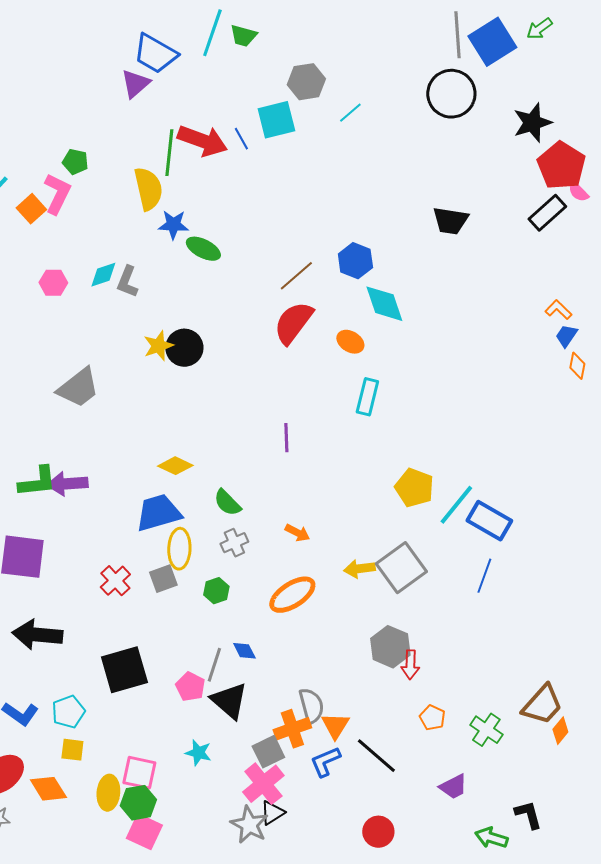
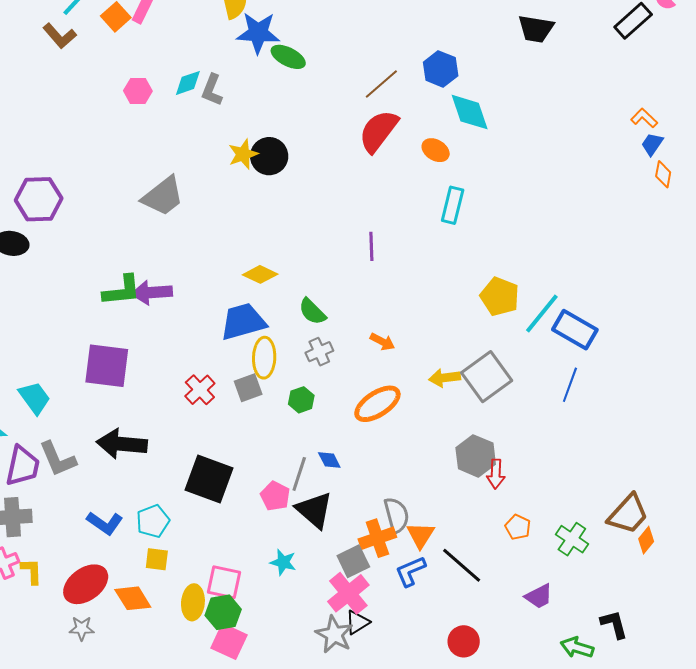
blue star: (173, 225) -> (258, 33), size x1.4
black square: (124, 670) -> (209, 479), turned 36

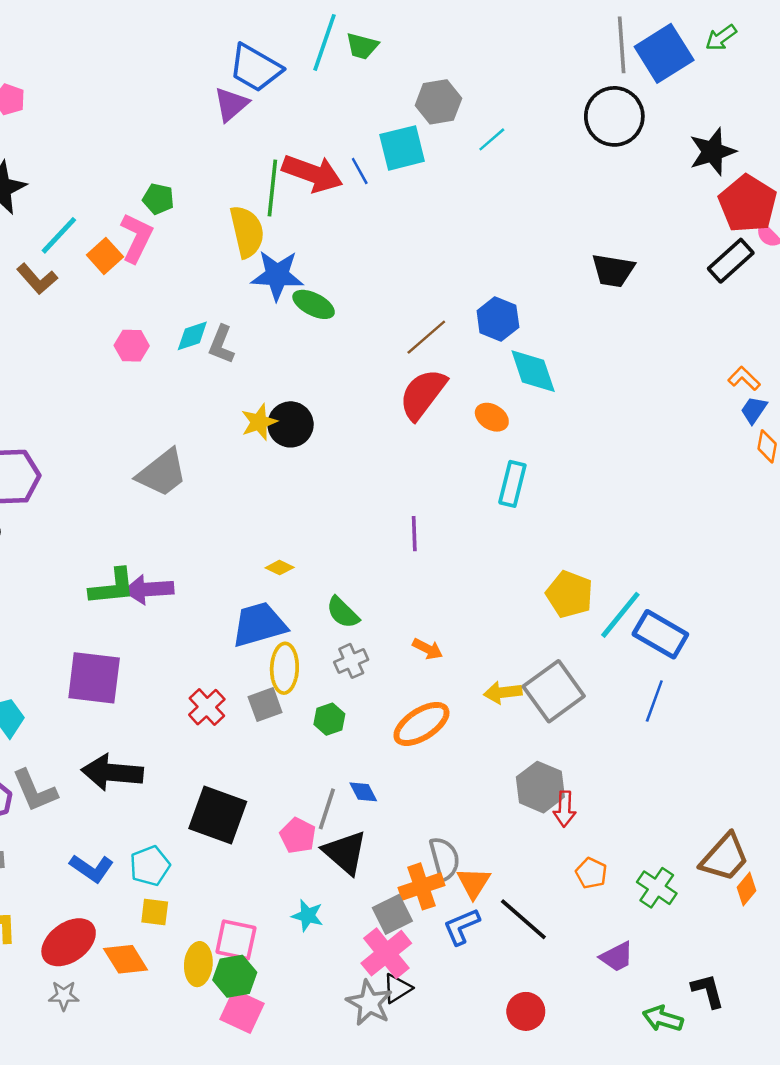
yellow diamond: (260, 274) -> (280, 568), size x0.7

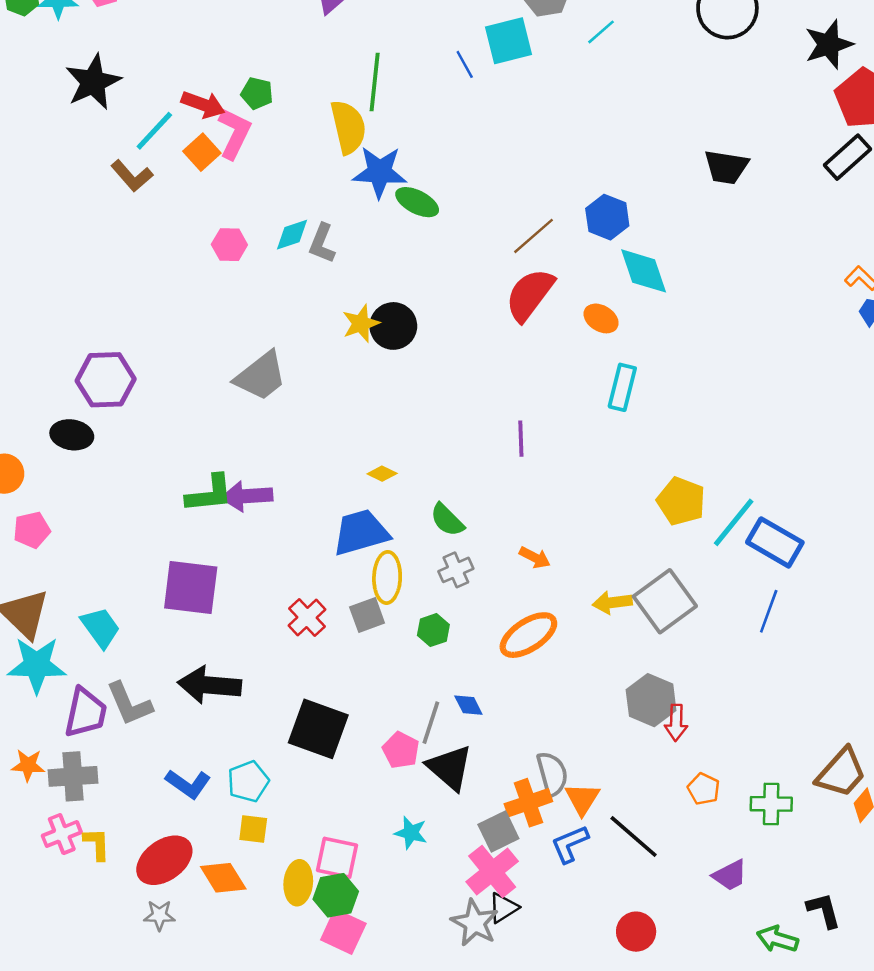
red arrow: (312, 173) -> (203, 105), moved, size x0.7
green cross: (657, 888) -> (771, 804), turned -33

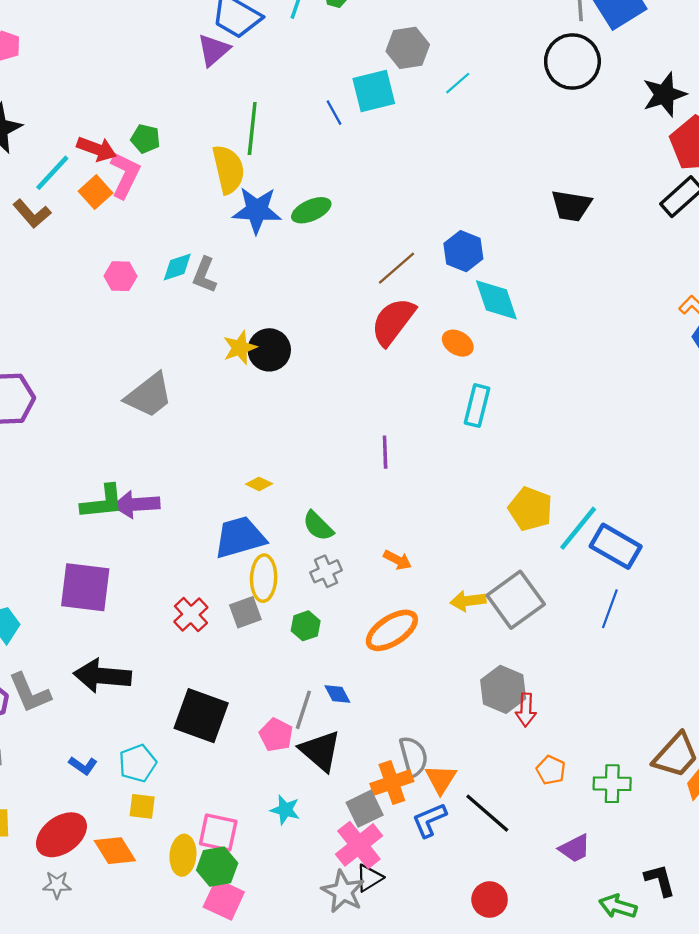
green ellipse: (417, 202) -> (311, 210), moved, turned -51
blue L-shape: (188, 784) -> (83, 766), size x0.7

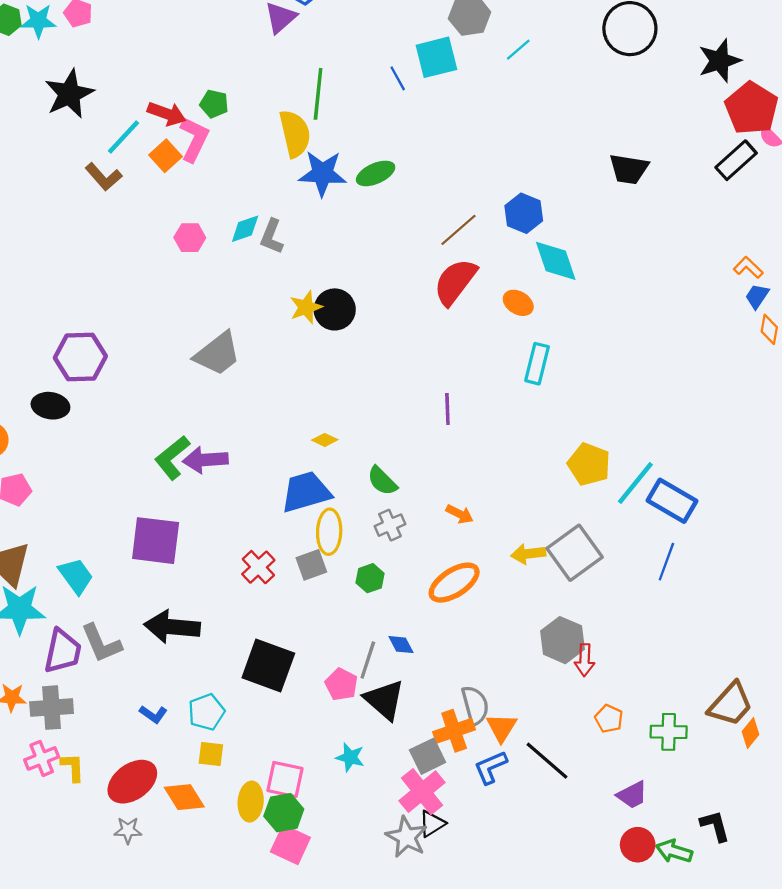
green L-shape: (102, 502) -> (172, 458), turned 147
red circle: (490, 900) -> (638, 845), moved

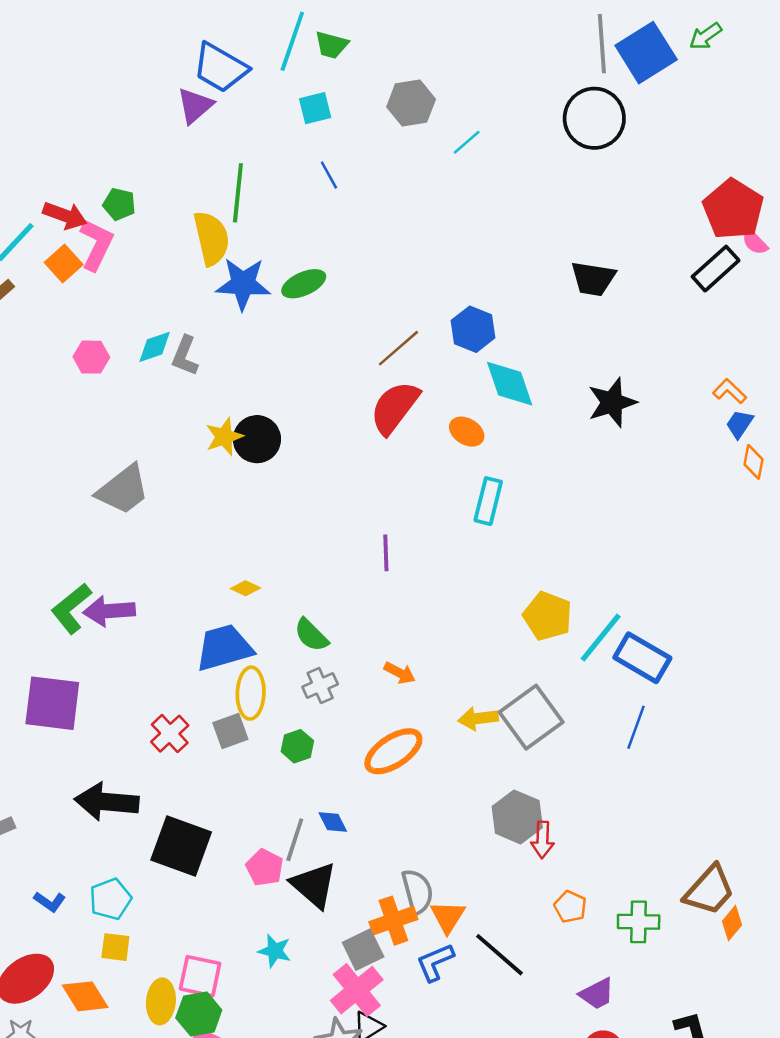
cyan square: (436, 57) -> (315, 108), moved, size x0.7
black star: (719, 61) -> (612, 403), moved
black arrow: (172, 627) -> (107, 802), moved

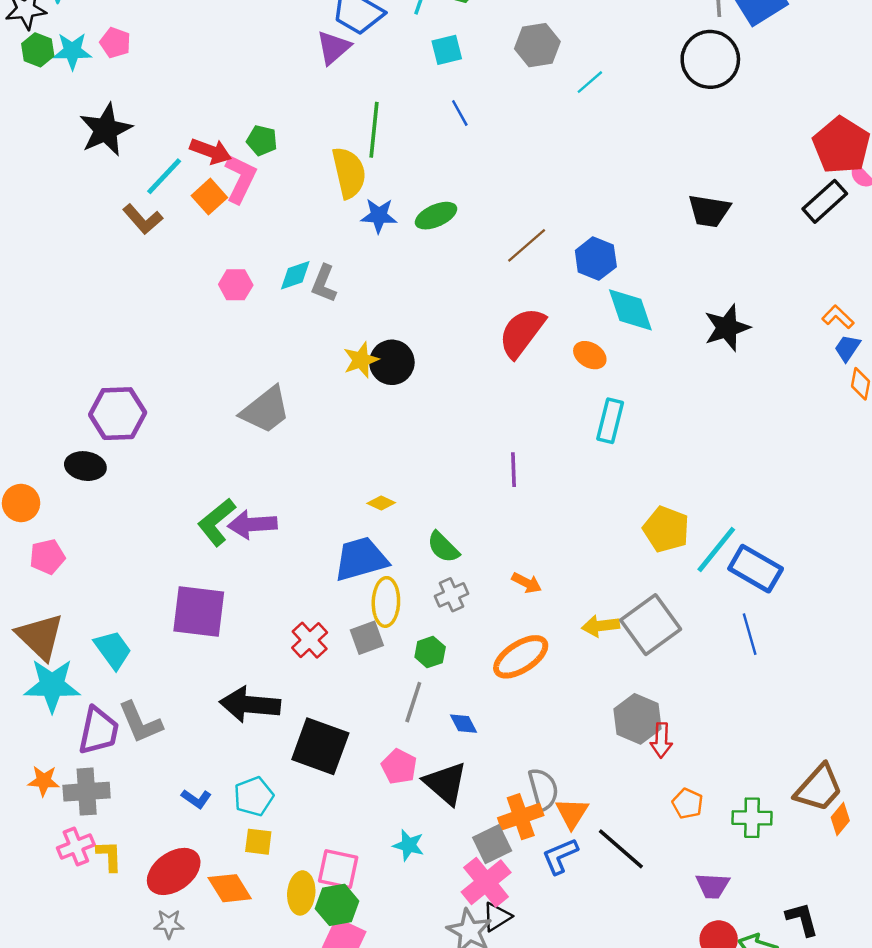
blue star: (243, 284) -> (379, 216), size x0.7
brown line: (398, 348) -> (527, 245), moved
blue line: (636, 727) -> (750, 634), turned -36
gray line: (295, 840) -> (413, 702), moved
purple trapezoid: (597, 994) -> (713, 886), turned 30

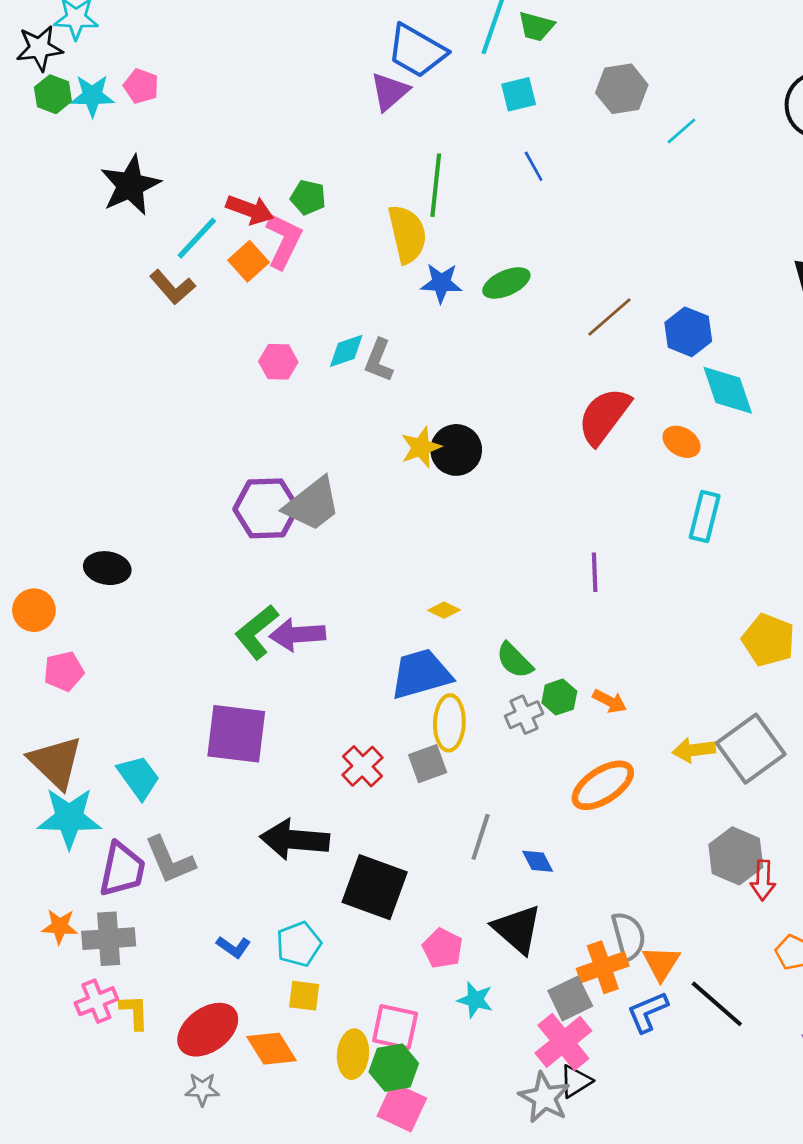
purple hexagon: (118, 414) -> (266, 508), moved
green hexagon: (430, 652) -> (559, 697), moved
pink pentagon: (399, 767) -> (443, 948), moved

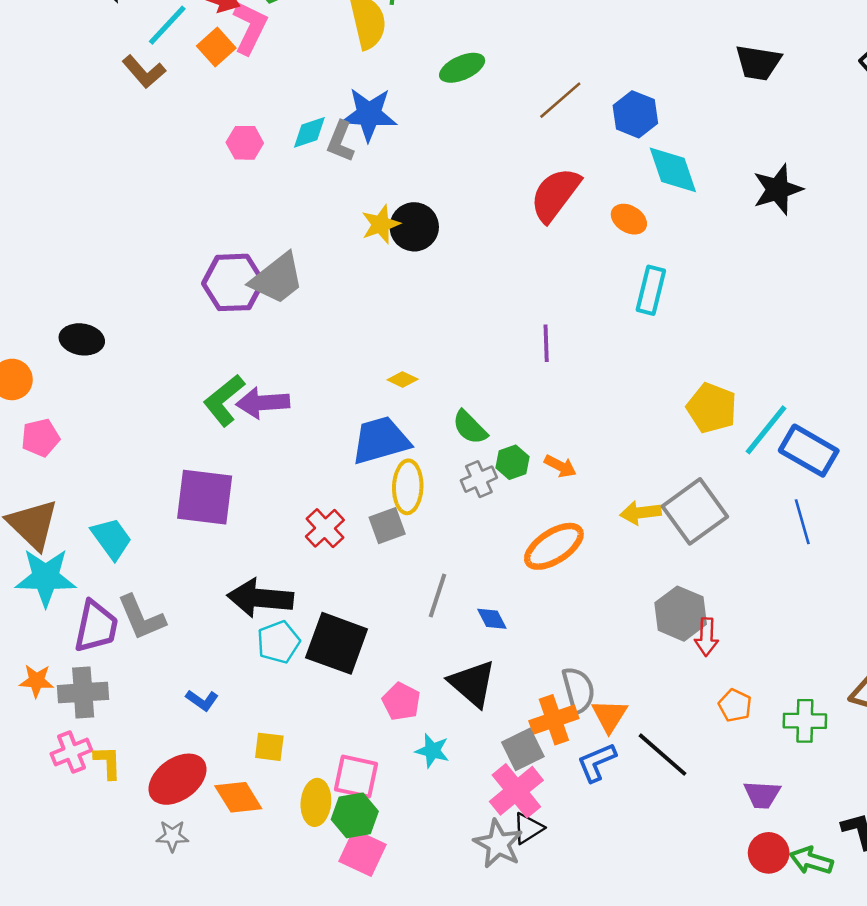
blue star: (441, 283) -> (369, 114), moved, size x1.4
cyan pentagon: (299, 944) -> (278, 642), moved

